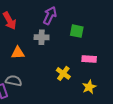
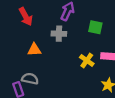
yellow cross: (63, 73) -> (87, 60), moved

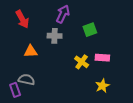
green square: (95, 27) -> (90, 30), turned -32

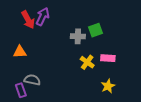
purple arrow: (63, 14) -> (43, 17), moved
gray cross: (55, 36) -> (78, 36), moved
orange triangle: (31, 51) -> (20, 52), moved

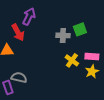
red arrow: (28, 20) -> (18, 32), moved
yellow star: (108, 86) -> (92, 71), moved

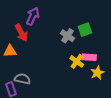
gray cross: (63, 35) -> (68, 36), turned 32
pink rectangle: (92, 56) -> (89, 57), moved

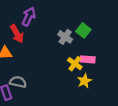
green square: (85, 30) -> (83, 30), turned -32
yellow star: (97, 73) -> (84, 81), moved

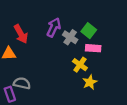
purple arrow: (29, 17) -> (54, 27), moved
pink rectangle: (88, 59) -> (93, 48), moved

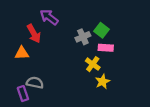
purple arrow: (54, 27) -> (49, 17), moved, turned -78
gray cross: (70, 37) -> (83, 37), turned 32

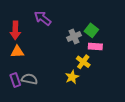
red arrow: (34, 34) -> (15, 30), moved, turned 30
yellow star: (103, 82) -> (72, 77), moved
purple rectangle: (23, 94) -> (15, 80), moved

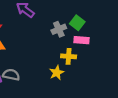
yellow cross: (83, 62) -> (69, 56), turned -32

